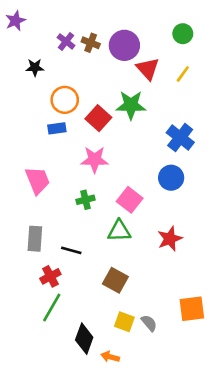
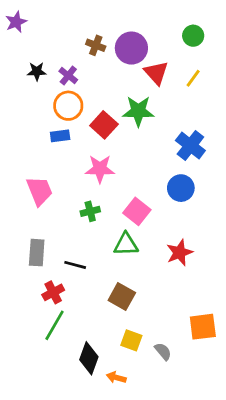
purple cross: (66, 41) -> (68, 75), moved
gray semicircle: (149, 323) -> (163, 351), moved

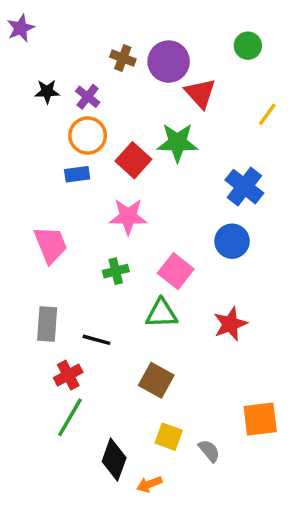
yellow line: (193, 78) -> (267, 114), moved
orange arrow: (116, 377) -> (149, 484), turned -36

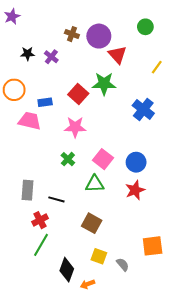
orange circle: (88, 136) -> (14, 90), moved
blue circle: (232, 241) -> (136, 162), moved
pink trapezoid: (51, 245) -> (30, 121), moved, turned -55
green cross: (116, 271) -> (68, 159), turned -32

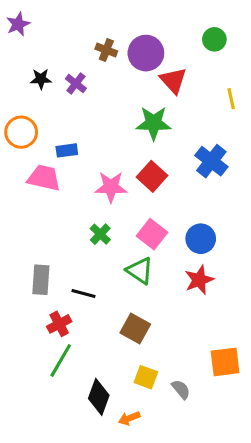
yellow line: (157, 67) -> (231, 99), turned -48
red square: (78, 94) -> (152, 176), moved
green triangle: (95, 184) -> (140, 271), turned 36

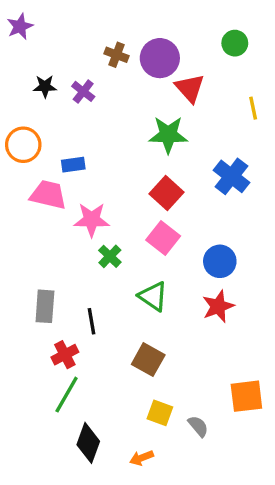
pink star: (111, 187) -> (92, 220), moved
pink square: (152, 234) -> (163, 238), moved
black line: (84, 293) -> (92, 321), turned 65
black diamond: (99, 397) -> (88, 443), moved

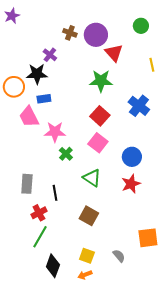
black star: (45, 86) -> (37, 74), moved, size x1.5
pink trapezoid: (48, 195) -> (29, 117), turned -130
yellow square: (160, 413) -> (87, 256), moved

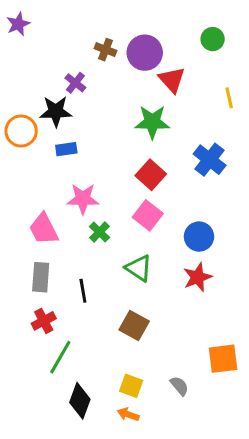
pink trapezoid: (29, 117) -> (44, 229), moved
red cross: (39, 213) -> (44, 321), moved
orange arrow: (85, 275) -> (128, 414), turned 40

